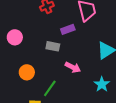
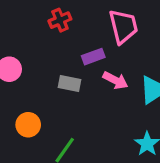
pink arrow: (73, 67) -> (115, 80), moved

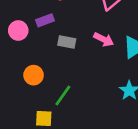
purple rectangle: (93, 57) -> (45, 20), moved

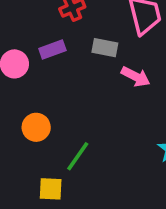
gray rectangle: (67, 42) -> (105, 48), moved

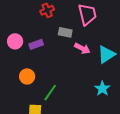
purple rectangle: (52, 49) -> (36, 44), moved

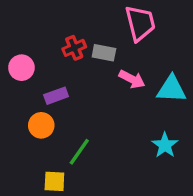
red cross: (47, 10) -> (74, 48), moved
purple rectangle: (36, 44) -> (56, 96), moved
cyan triangle: (106, 54) -> (172, 89), turned 36

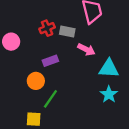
cyan triangle: (172, 89) -> (109, 69), moved
purple rectangle: (56, 96) -> (50, 61), moved
orange circle: (41, 125) -> (36, 81), moved

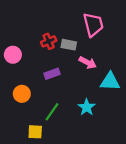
orange circle: (36, 81) -> (22, 94), moved
cyan star: (109, 94) -> (87, 107), moved

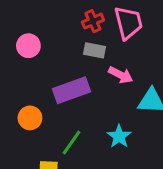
red cross: (49, 41) -> (93, 21), moved
pink circle: (13, 55) -> (28, 46), moved
purple rectangle: (52, 74) -> (71, 90), size x1.6

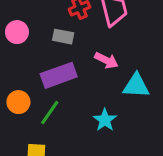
gray rectangle: (94, 50) -> (63, 37), moved
green line: (71, 143) -> (50, 113), moved

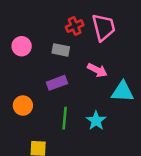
purple rectangle: (59, 75) -> (57, 83), size x0.7
green line: (50, 113) -> (65, 118), moved, turned -30

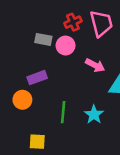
pink circle: (22, 46) -> (66, 46), moved
gray rectangle: (61, 50) -> (43, 39), moved
purple rectangle: (57, 83) -> (37, 78), moved

